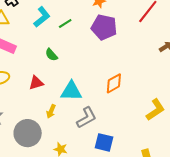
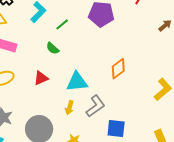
green line: (65, 23) -> (62, 24), moved
yellow arrow: (51, 111) -> (69, 108), moved

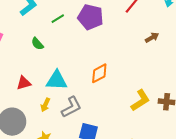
green line: (62, 24) -> (58, 19), moved
red triangle: (41, 78) -> (24, 83), moved

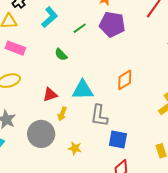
yellow arrow: (45, 105) -> (62, 114), moved
gray L-shape: (71, 107) -> (99, 116), turned 130

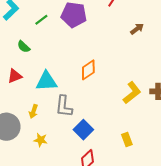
red triangle: (50, 95) -> (15, 76), moved
yellow arrow: (62, 114) -> (33, 111), moved
blue square: (118, 139) -> (83, 130), turned 36

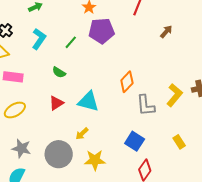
cyan triangle: (46, 81) -> (88, 101), turned 30
gray L-shape: (64, 106) -> (146, 105), moved
yellow arrow: (33, 111) -> (82, 134), turned 40
yellow star: (41, 140) -> (95, 160), size x1.5

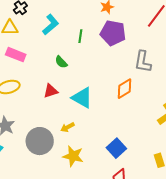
green line: (71, 42) -> (80, 36), turned -48
gray L-shape: (146, 105) -> (143, 62), moved

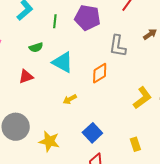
green semicircle: (61, 62) -> (36, 47), turned -64
cyan triangle: (82, 98) -> (63, 62), moved
yellow arrow: (67, 127) -> (70, 99), moved

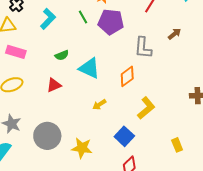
green line: (55, 21) -> (83, 17), moved, turned -32
yellow L-shape: (142, 98) -> (146, 108), moved
yellow rectangle: (135, 144) -> (177, 145), moved

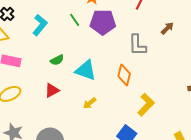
orange diamond: (127, 76) -> (124, 75), turned -35
yellow arrow: (99, 105) -> (90, 103), moved

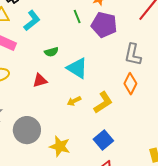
cyan L-shape: (40, 25) -> (32, 21), moved
orange diamond: (124, 75) -> (130, 84), moved
yellow L-shape: (146, 105) -> (103, 103), moved

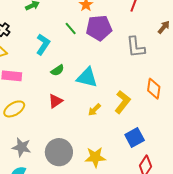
cyan L-shape: (32, 21) -> (43, 44), moved
orange diamond: (130, 84) -> (154, 89), moved
blue square: (103, 140) -> (135, 137), turned 30

